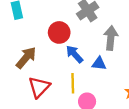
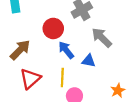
gray arrow: (111, 38) -> (102, 37), turned -55

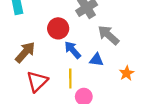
orange star: (118, 90) -> (127, 73), moved

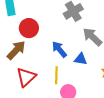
red circle: (58, 28) -> (29, 28), moved

